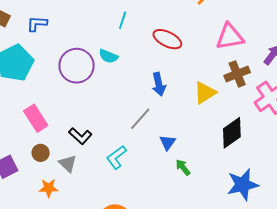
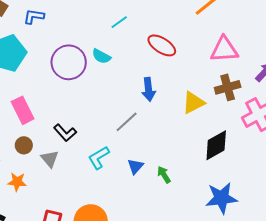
cyan line: (123, 20) -> (119, 22), turned 30
blue triangle: (168, 143) -> (135, 166), moved
orange star: (49, 188) -> (17, 182), moved

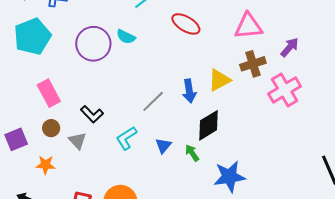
blue arrow: (149, 89) -> (189, 91), moved
black diamond: (216, 145) -> (209, 125), moved
blue star: (221, 198) -> (229, 177), moved

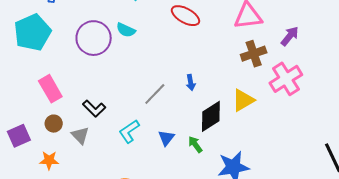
yellow triangle: (219, 80) -> (243, 100), moved
blue arrow: (189, 91) -> (191, 83), size x0.7

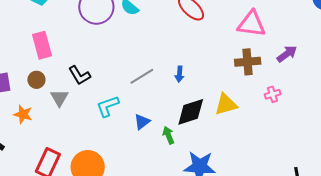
pink cross: (286, 79) -> (273, 94), size x0.5

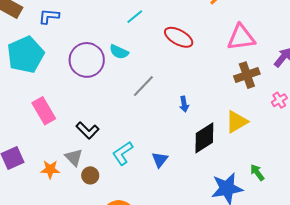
gray line: (142, 76) -> (143, 86), moved
brown circle: (36, 80) -> (90, 175), moved
orange star: (23, 114) -> (50, 169), moved
green arrow: (168, 135) -> (257, 172), moved

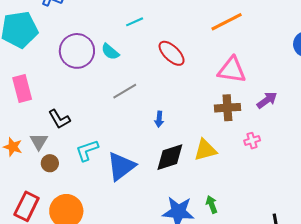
blue triangle: (160, 160) -> (121, 166), size x1.8

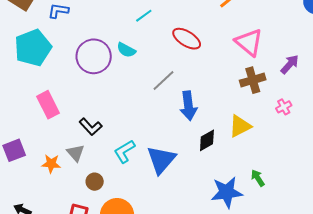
pink triangle: (232, 70) -> (249, 42), turned 44
gray line: (125, 91) -> (164, 80), moved
blue arrow: (159, 119) -> (188, 106), size x1.8
black diamond: (170, 157) -> (207, 140), size x0.7
brown circle: (50, 163) -> (95, 182), moved

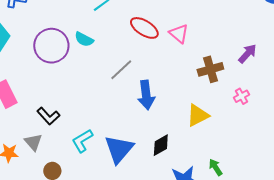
pink triangle: (249, 42) -> (179, 34), moved, size x0.7
black diamond: (207, 140) -> (161, 145), moved

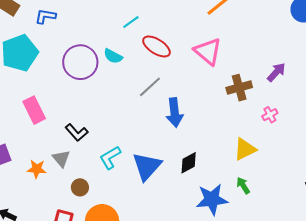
red ellipse: (144, 28) -> (156, 46), moved
pink triangle: (179, 34) -> (208, 51), size x1.4
yellow triangle: (198, 115) -> (245, 149), moved

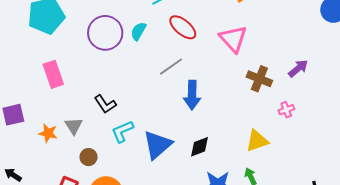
cyan semicircle: (113, 56) -> (138, 31), turned 84
brown cross: (239, 88) -> (259, 79), turned 30
black L-shape: (77, 133) -> (105, 104), moved

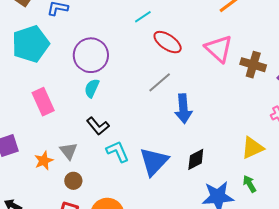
cyan semicircle: (138, 31) -> (92, 88), moved
brown cross: (259, 79) -> (253, 65), moved
cyan L-shape: (122, 131) -> (118, 152), turned 95
orange star: (48, 133) -> (44, 161), turned -30
brown circle: (89, 157) -> (73, 181), moved

